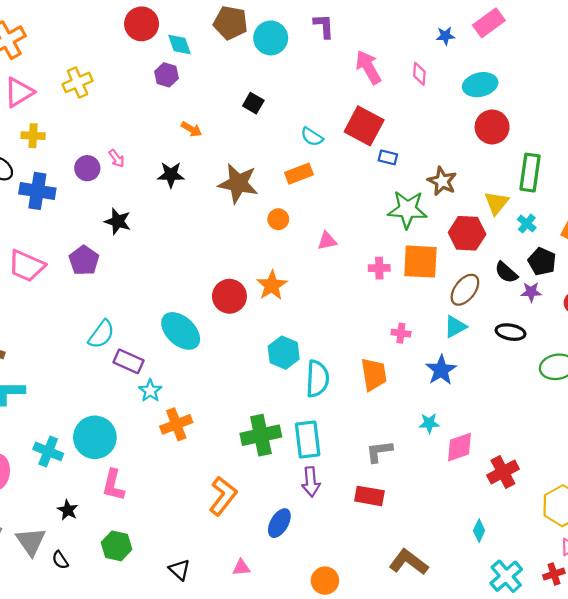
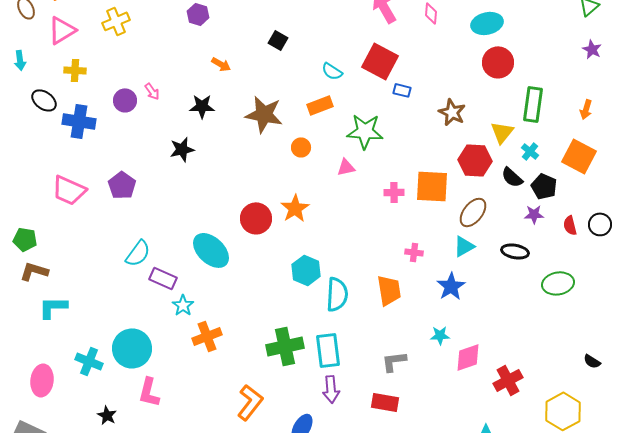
green star: (407, 209) -> (365, 131), moved
black star: (118, 221) -> (182, 149), moved, turned -30
black semicircle: (506, 272) -> (512, 177), moved

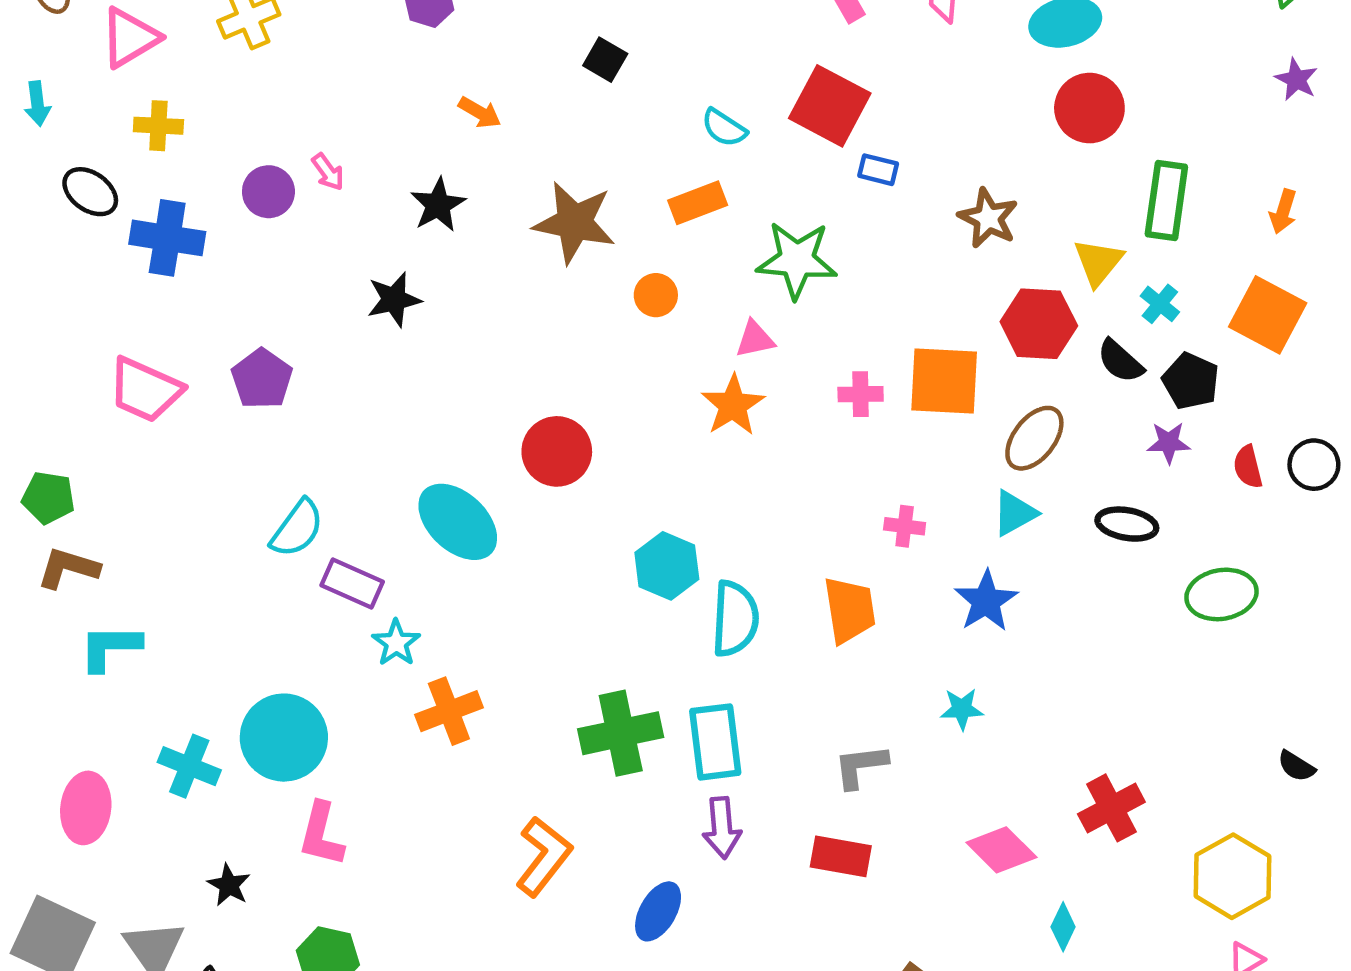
black star: (202, 106) -> (438, 205), turned -30
orange star: (295, 208) -> (733, 405), moved
pink diamond: (468, 357) -> (1001, 850), moved, turned 64

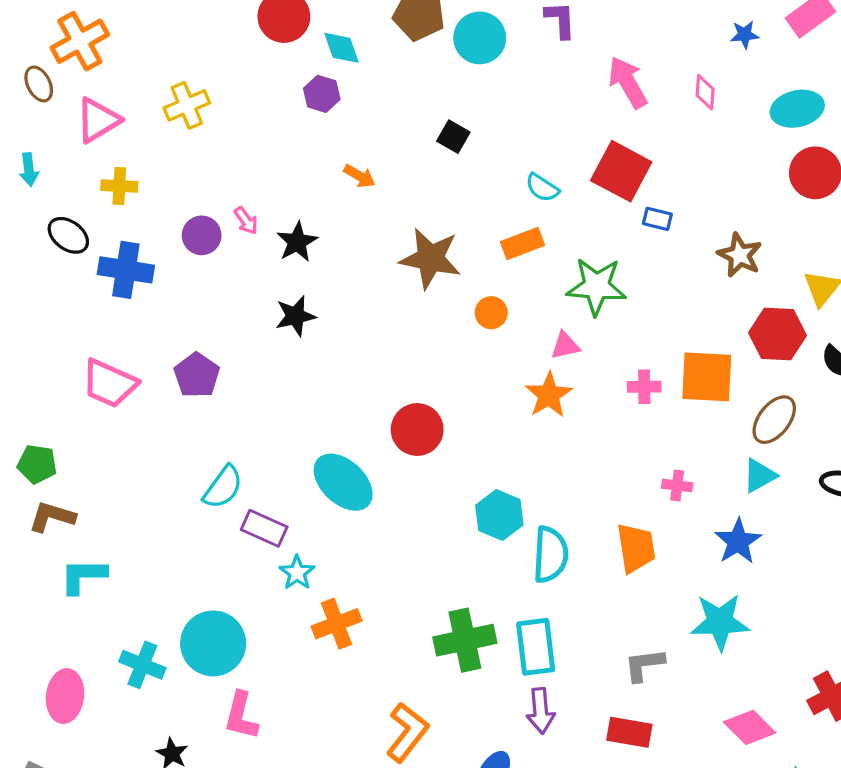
black star: (438, 205) -> (297, 242), moved
cyan star: (962, 709) -> (720, 622), size x1.8

